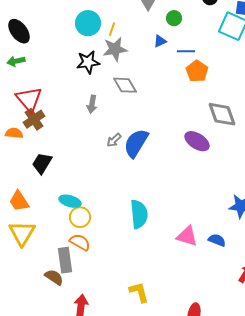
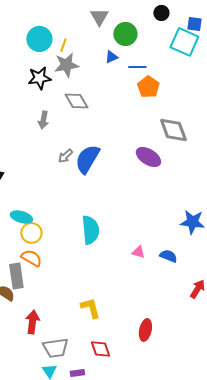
green circle: (174, 18) -> (125, 34), size x1.5
pink triangle: (187, 236) -> (138, 252), size x0.6

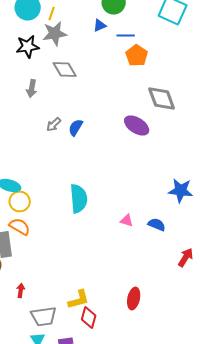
blue semicircle: (87, 159) -> (76, 128), size x0.6
yellow L-shape: (90, 308) -> (79, 300), moved, turned 90
red arrow: (32, 322) -> (21, 290), size x0.6
red diamond: (100, 349) -> (89, 318), turned 35

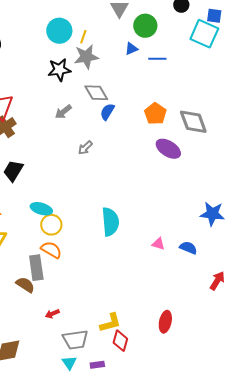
orange pentagon: (137, 56) -> (155, 114), moved
gray arrow: (32, 88) -> (63, 112), turned 42
blue semicircle: (76, 128) -> (107, 112), moved
red arrow: (21, 290) -> (52, 314), turned -120

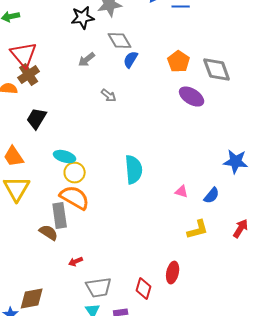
gray arrow: (85, 148) -> (109, 96), turned -98
blue semicircle: (188, 248) -> (212, 196), turned 108
orange semicircle: (51, 250) -> (75, 198), size x1.4
red ellipse: (165, 322) -> (173, 273), moved
yellow L-shape: (110, 323) -> (198, 230), moved

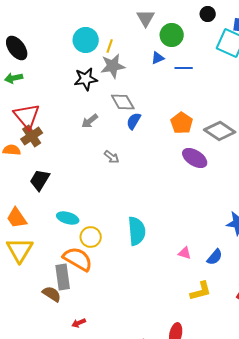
gray diamond: (217, 70) -> (220, 131), turned -36
yellow circle: (75, 173) -> (91, 237), moved

